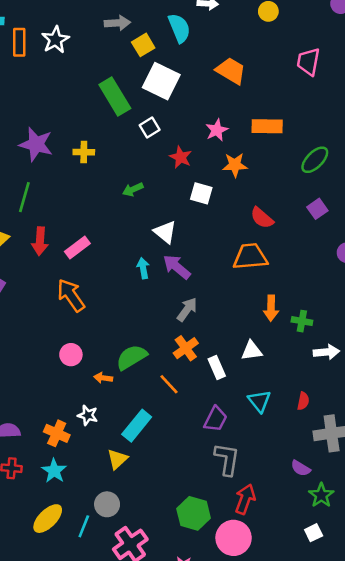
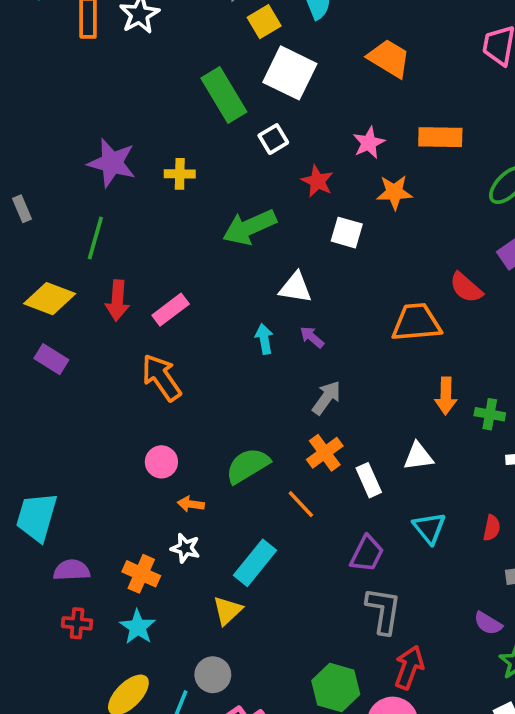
green arrow: (133, 189) -> (250, 227), size x1.8
red semicircle: (262, 218) -> (466, 288), moved
white triangle: (165, 232) -> (295, 288), turned -30
purple arrow: (177, 267) -> (312, 337), size x0.6
orange arrow: (103, 378) -> (191, 504), moved

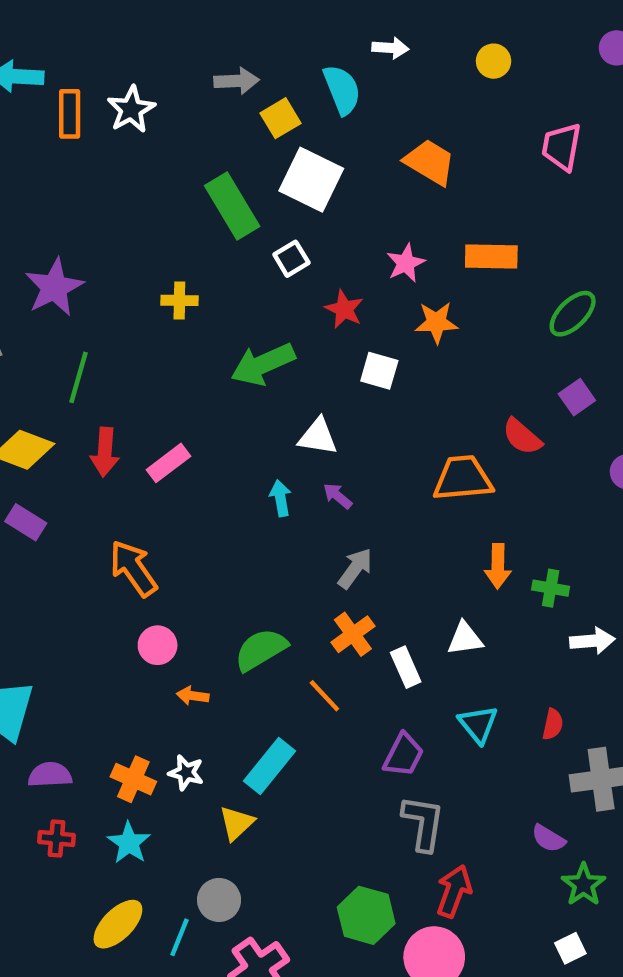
purple star: (112, 163) -> (54, 287), moved, turned 30
orange arrow: (161, 378) -> (133, 568), moved
white star: (185, 548) -> (186, 773), moved

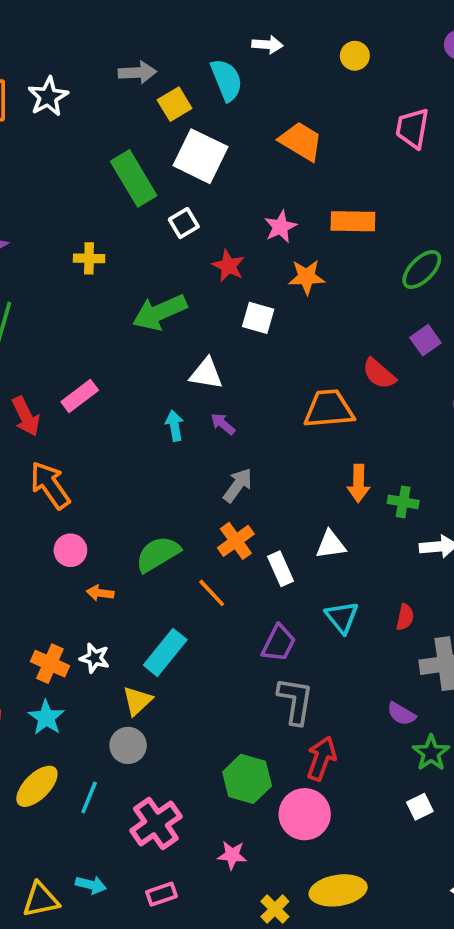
red arrow: (105, 452) -> (26, 416), moved, turned -30
gray circle: (219, 900) -> (128, 745), moved

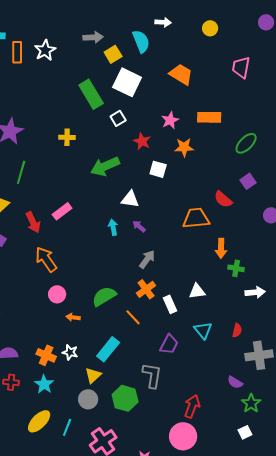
orange arrow: (359, 483) -> (221, 248), moved
gray L-shape: (295, 701) -> (152, 375), moved
green hexagon: (247, 779) -> (125, 398), moved

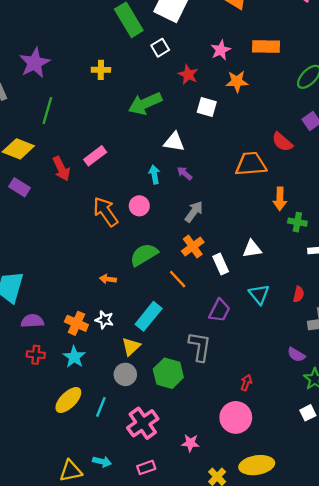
orange arrow: (46, 259) -> (106, 212), moved
pink circle: (57, 294) -> (139, 206), moved
red arrow: (192, 406) -> (246, 383), size x0.6

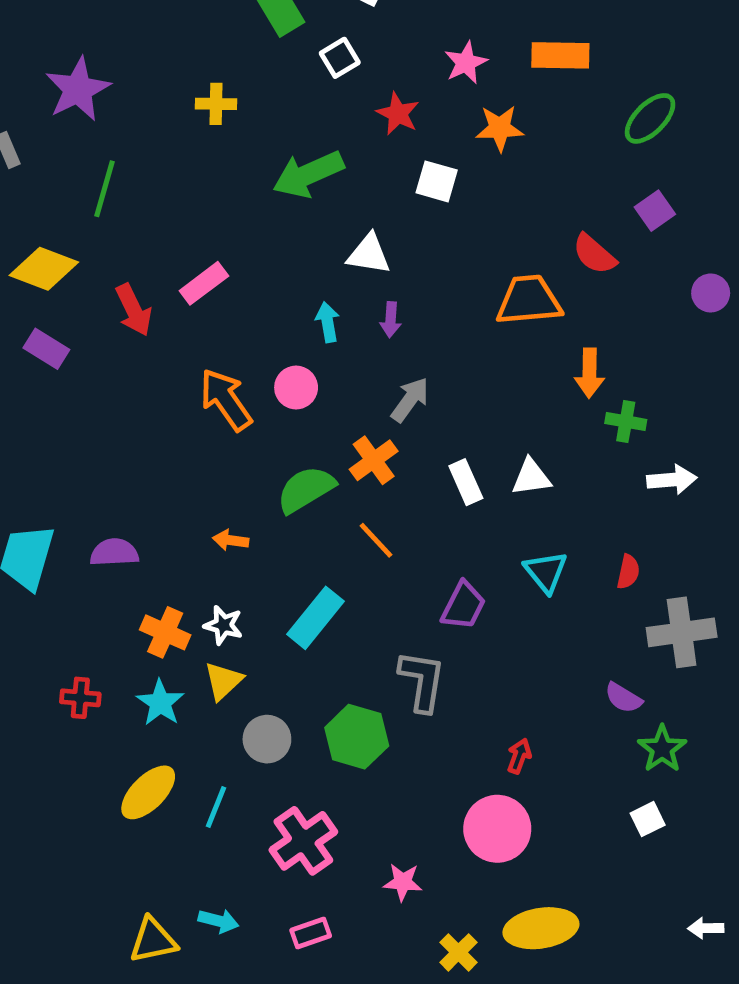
purple arrow: (185, 173) -> (391, 320), turned -126
orange cross: (193, 247) -> (374, 460), moved
white rectangle: (221, 264) -> (466, 482), moved
purple semicircle: (32, 321) -> (114, 552), moved
yellow triangle: (131, 347) -> (223, 681), moved

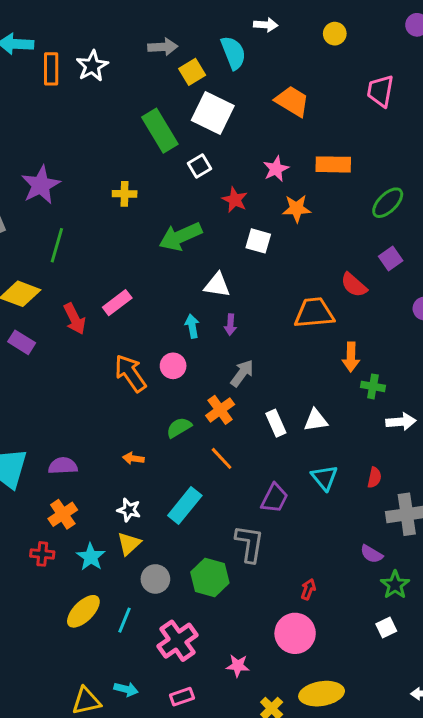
green semicircle: (306, 489) -> (179, 428), size x0.7
orange cross: (165, 632) -> (63, 514), moved, turned 32

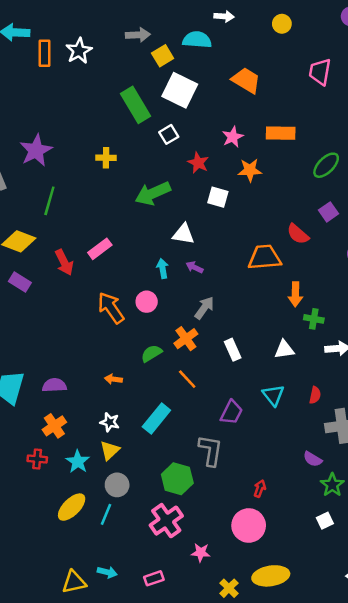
cyan semicircle: (233, 53) -> (197, 40), turned -64
purple arrow: (230, 325) -> (195, 267), turned 112
white triangle: (316, 420) -> (284, 350), moved
gray circle: (155, 579) -> (117, 485), moved
pink cross: (177, 641) -> (166, 521), moved

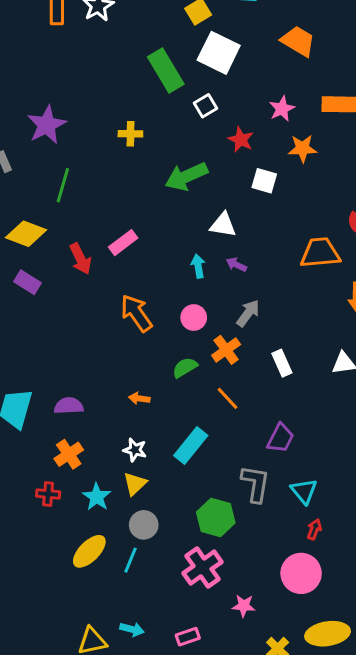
pink circle: (147, 302) -> (194, 318), moved
cyan triangle: (273, 395) -> (304, 491), moved

